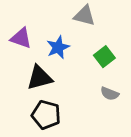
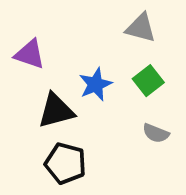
gray triangle: (84, 16) -> (141, 28), moved
blue star: (58, 47) -> (96, 84), moved

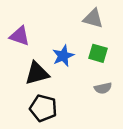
green square: (148, 81) -> (98, 53), turned -36
gray semicircle: (156, 133) -> (103, 88), turned -35

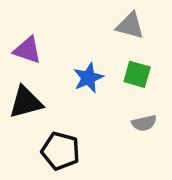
black triangle: (37, 73) -> (26, 102), moved

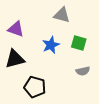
gray triangle: (130, 26) -> (62, 15), moved

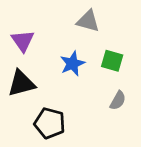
purple triangle: (16, 29) -> (23, 41), turned 36
gray semicircle: (83, 71) -> (118, 100), turned -48

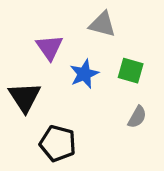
purple triangle: (23, 41) -> (49, 47), moved
black triangle: (21, 83) -> (25, 97), turned -48

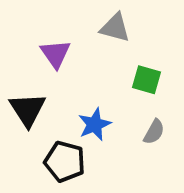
blue star: (84, 74) -> (95, 124), moved

